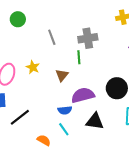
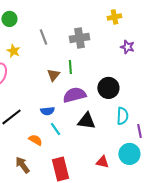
green line: (79, 57) -> (70, 67), moved
yellow star: (33, 67) -> (13, 51), moved
blue semicircle: (65, 110) -> (47, 111), moved

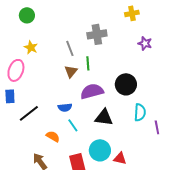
gray line: (43, 37) -> (70, 48), moved
cyan circle: (129, 154) -> (100, 150), moved

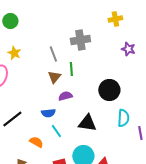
purple semicircle: (92, 91) -> (65, 96), moved, size x0.6

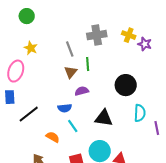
yellow cross: (115, 19) -> (129, 35), moved, turned 32

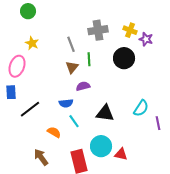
black circle: (126, 85) -> (124, 58), moved
cyan semicircle: (140, 113) -> (141, 108), turned 30

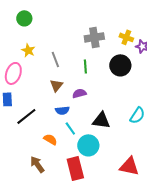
gray line: (71, 44) -> (55, 59), moved
brown triangle: (72, 67) -> (56, 85), moved
cyan circle: (101, 146) -> (88, 145), moved
red triangle: (121, 154) -> (129, 166), moved, size x1.5

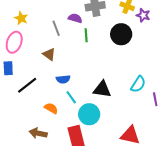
yellow star: (28, 50) -> (21, 18), moved
brown triangle: (56, 85) -> (49, 54), moved, turned -32
purple semicircle: (79, 93) -> (75, 18), moved, turned 32
brown arrow: (37, 164) -> (38, 133), turned -42

